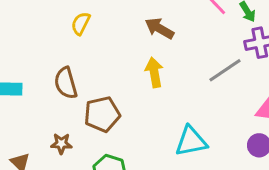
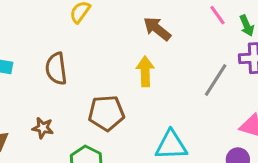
gray line: (225, 70) -> (216, 80), turned -32
brown pentagon: (102, 114) -> (106, 113), moved

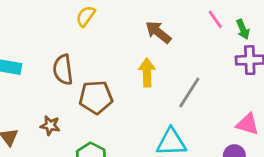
gray line: (216, 80) -> (189, 92), moved
brown pentagon: (106, 113) -> (96, 97), moved

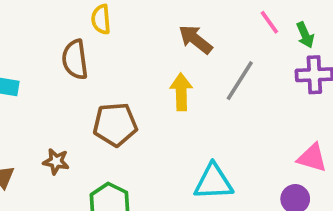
yellow semicircle: (86, 16) -> (101, 19), turned -40
brown semicircle: (63, 70) -> (75, 60), moved
gray line: (189, 92) -> (240, 81), moved

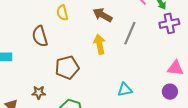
yellow semicircle: (101, 19) -> (62, 13), moved
cyan triangle: (213, 182) -> (125, 90), size x0.7

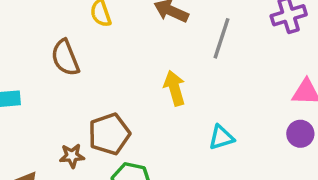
yellow arrow: (100, 44) -> (175, 88), moved
brown pentagon: (67, 68) -> (109, 134), moved

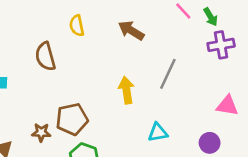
gray line: (222, 38) -> (168, 74), moved
purple circle: (300, 134) -> (210, 143), moved

